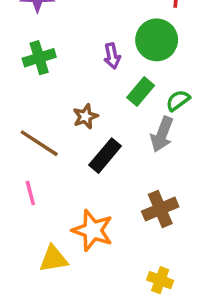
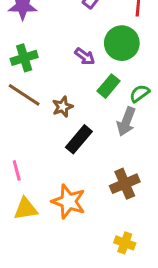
purple arrow: (112, 56) -> (85, 56), turned -42
brown line: (39, 143) -> (24, 95), moved
yellow triangle: (53, 259) -> (26, 209), moved

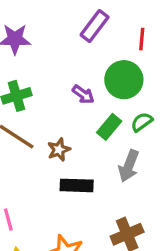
green semicircle: (140, 93) -> (142, 122), moved
black rectangle: (79, 139) -> (77, 185), turned 52

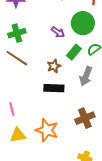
brown star: (59, 150) -> (54, 66), moved

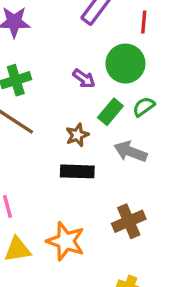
gray arrow: (86, 76) -> (130, 152), turned 90

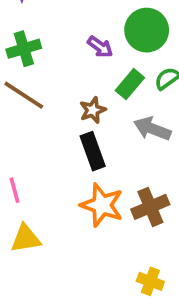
black rectangle: (77, 171) -> (93, 151), turned 68
orange star: (66, 241) -> (102, 205), moved

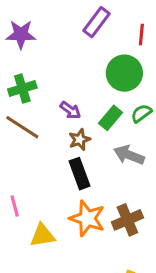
purple arrow: (100, 47) -> (70, 110), moved
yellow triangle: (26, 239) -> (42, 235), moved

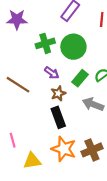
green circle: (124, 73) -> (73, 47), moved
green cross: (22, 89) -> (45, 43), moved

